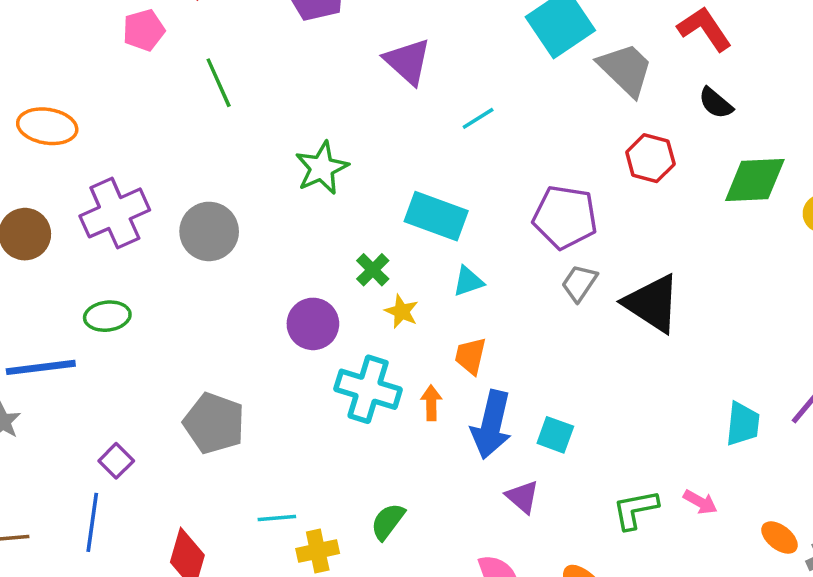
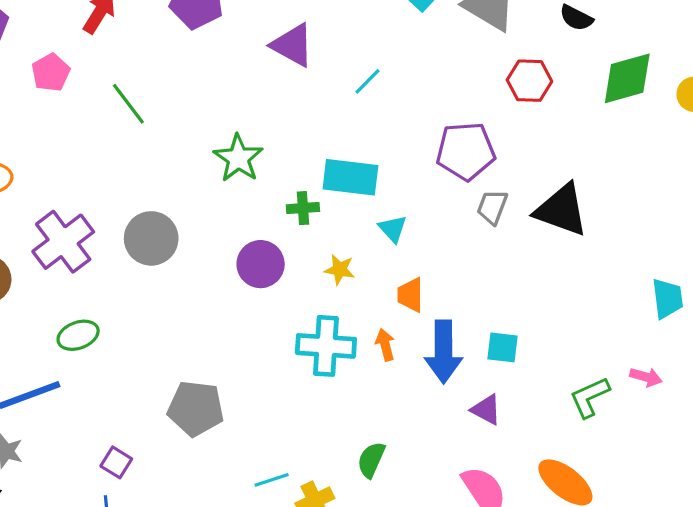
green cross: (373, 270) -> (303, 208), moved, turned -36
cyan triangle: (468, 281) -> (393, 229), turned -40
purple circle: (313, 324) -> (261, 264), moved

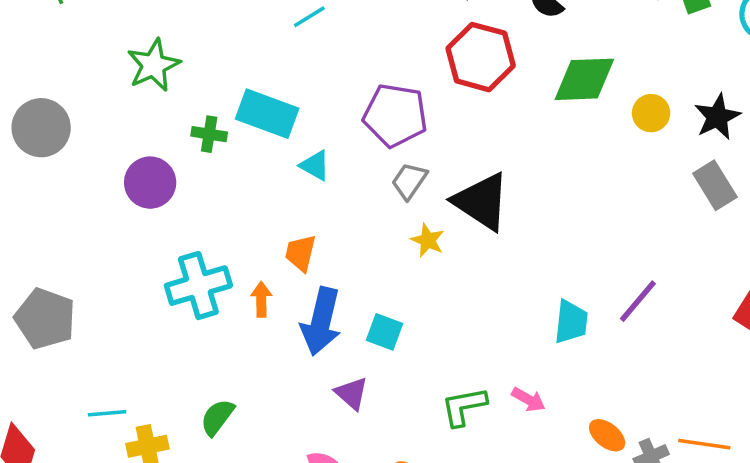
red hexagon: (529, 81) -> (481, 57), size x1.4
cyan triangle: (393, 229) -> (315, 166), moved, turned -32
yellow star: (340, 270) -> (428, 240), moved
cyan cross: (326, 346) -> (198, 286), turned -34

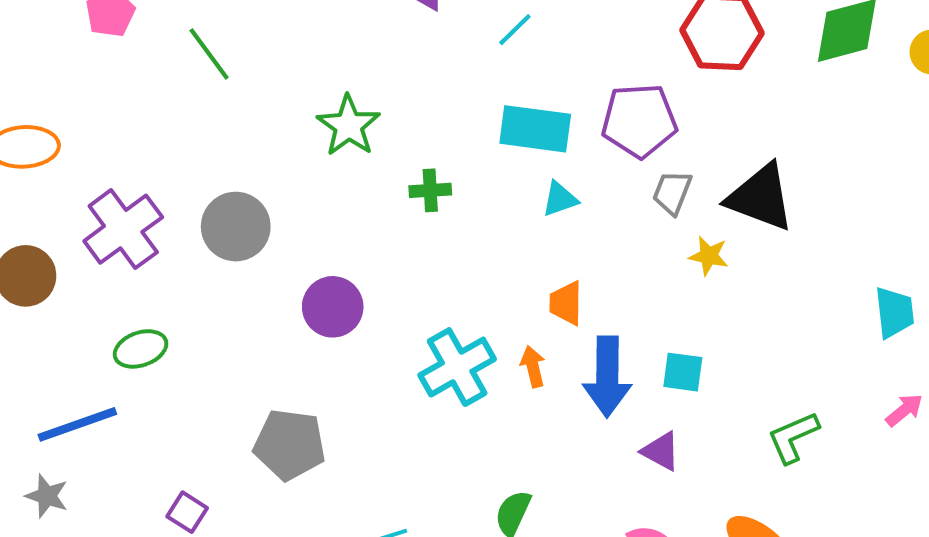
cyan rectangle: (267, 114) -> (535, 129), moved
cyan triangle: (315, 166) -> (560, 199), turned -36
purple circle: (150, 183) -> (333, 307), moved
pink arrow: (528, 399) -> (904, 410), moved, turned -56

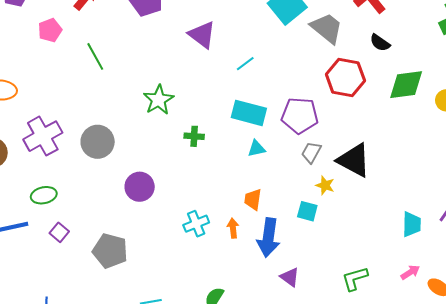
cyan cross: (457, 367) -> (196, 224), size x0.7
cyan square: (683, 372) -> (307, 211), moved
purple square: (187, 512) -> (59, 232), moved

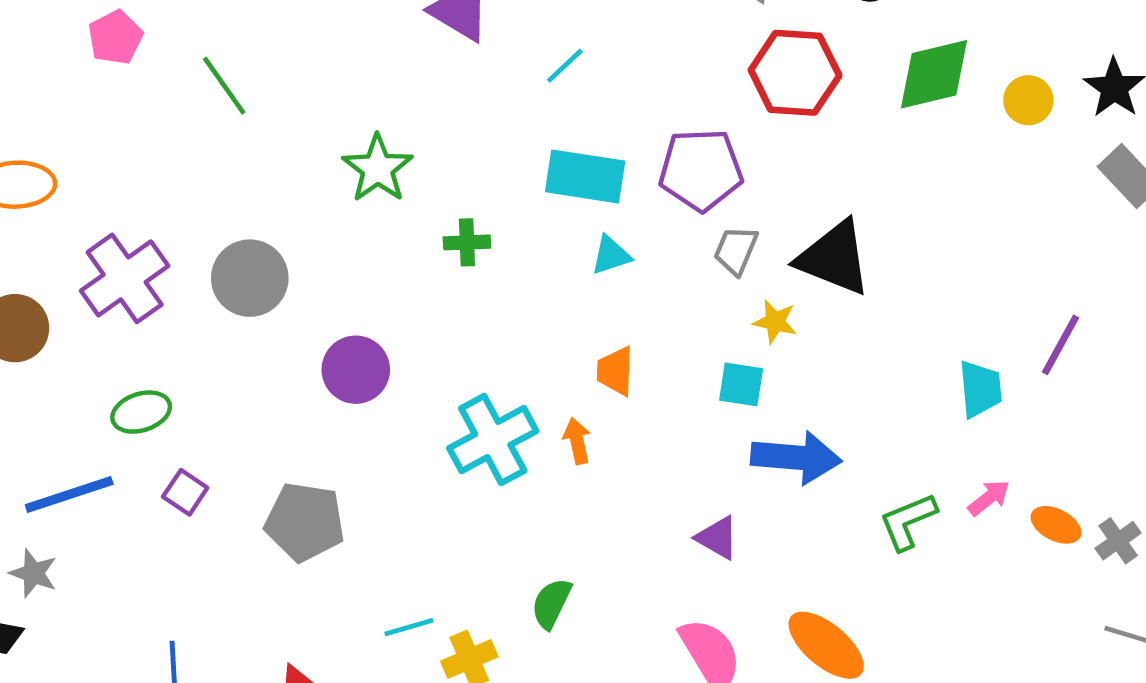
cyan cross: (196, 224) -> (493, 440), size x1.5
blue arrow: (268, 238) -> (796, 457), moved, turned -87
green L-shape: (355, 279) -> (908, 521), moved

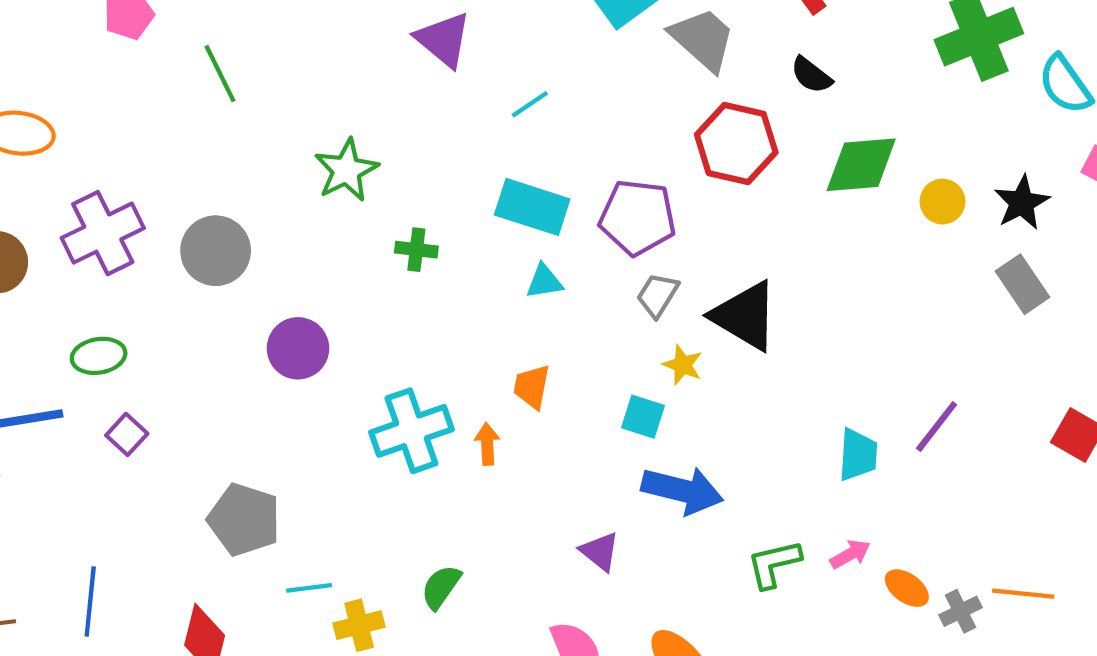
gray pentagon: (305, 522) -> (244, 520), moved

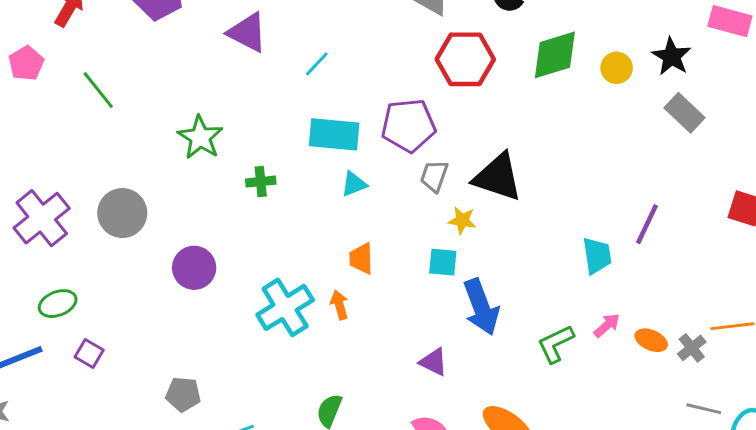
blue arrow: (682, 490) -> (481, 307), turned 68
gray pentagon: (244, 520) -> (183, 394), size x0.7

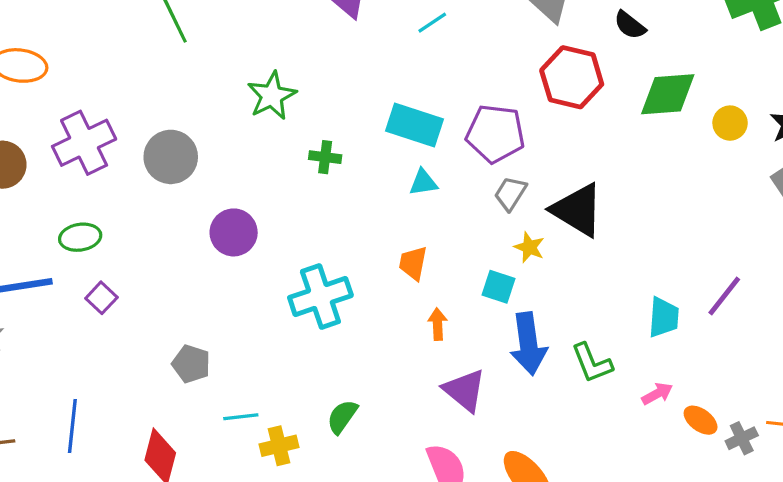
cyan line: (317, 64) -> (432, 23), moved
orange arrow: (339, 305) -> (438, 324), moved
green L-shape: (556, 344) -> (592, 363), moved, turned -99
purple triangle: (434, 362) -> (465, 390), size x1.4

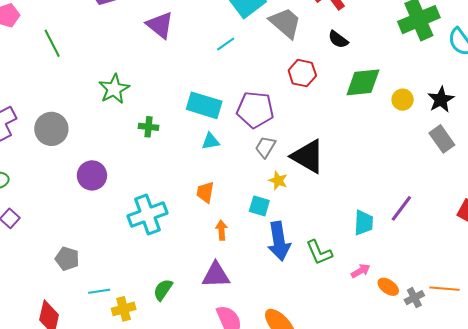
cyan line: (432, 23) -> (226, 44), moved
red hexagon: (572, 77) -> (302, 73), size x0.7
purple triangle: (465, 390) -> (216, 275), moved, turned -40

